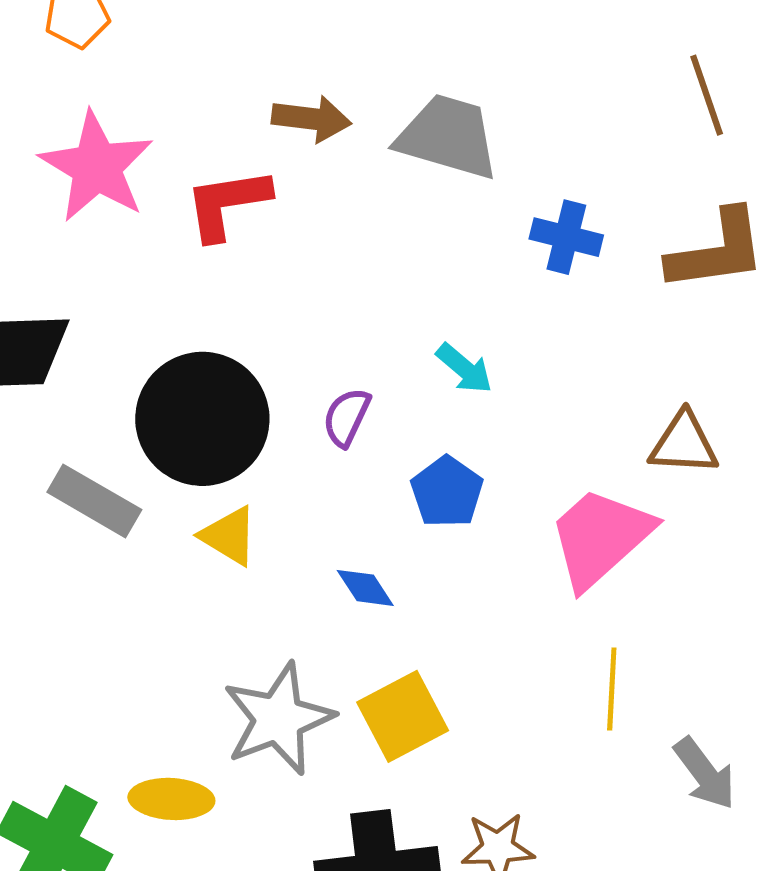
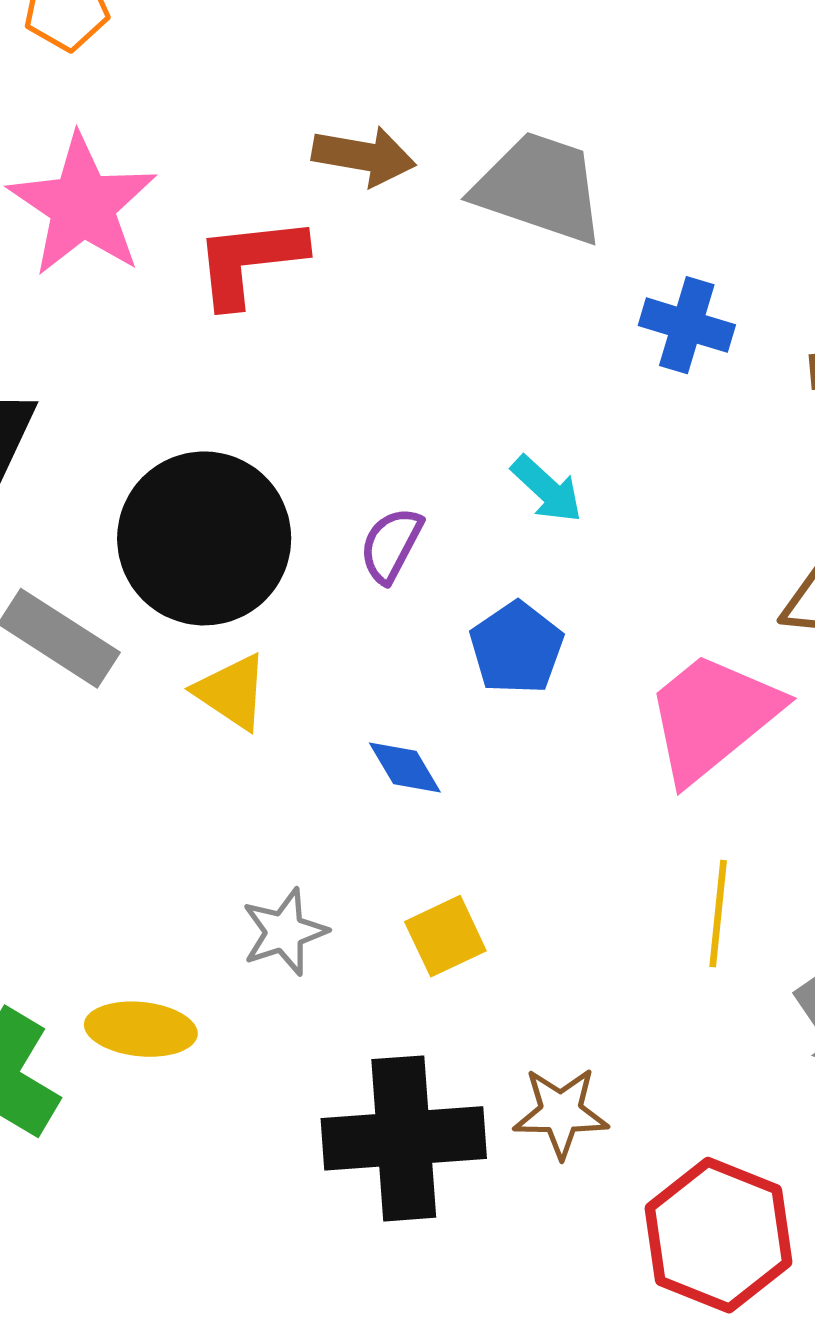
yellow square: (403, 716) -> (445, 936), size x0.7
gray star: (278, 719) -> (284, 932), size x0.6

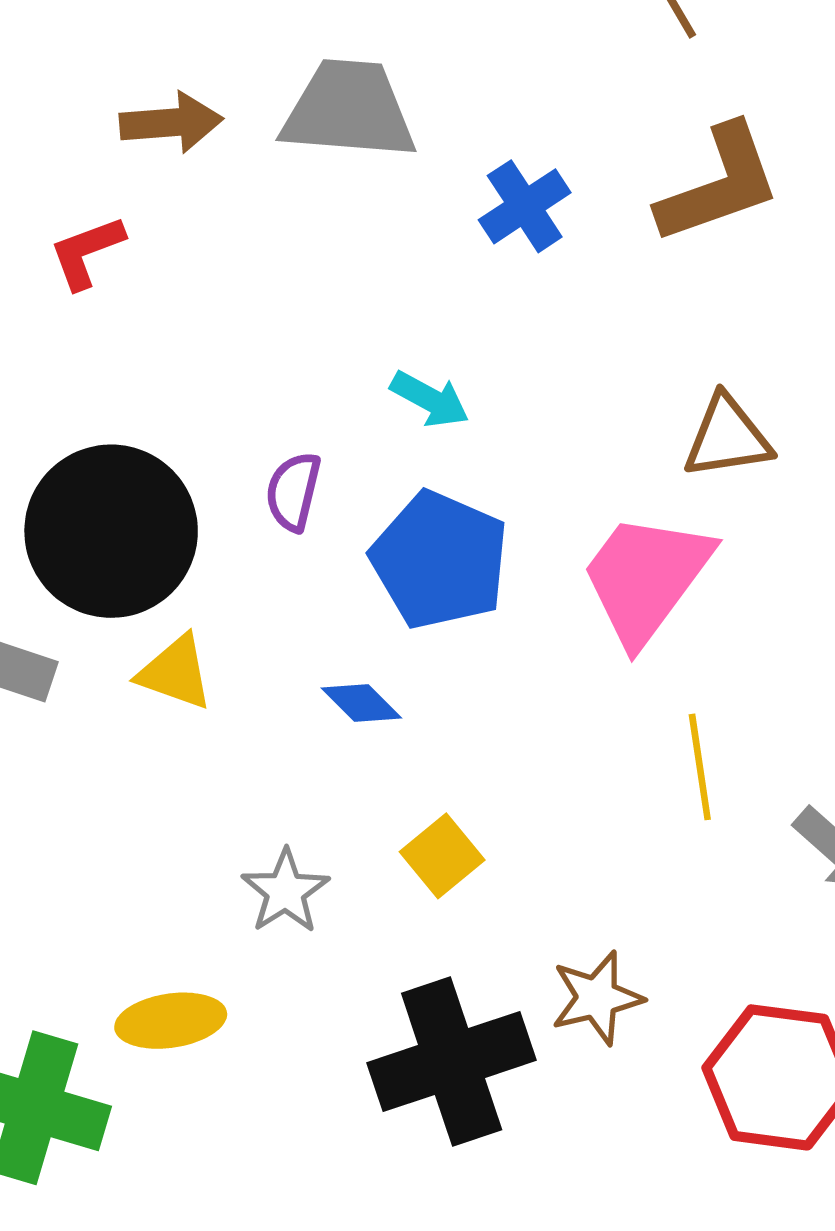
red L-shape: (250, 261) -> (87, 252), size x0.7
blue cross: (687, 325) -> (525, 206), turned -36
blue pentagon: (517, 648) -> (440, 560), size x1.5

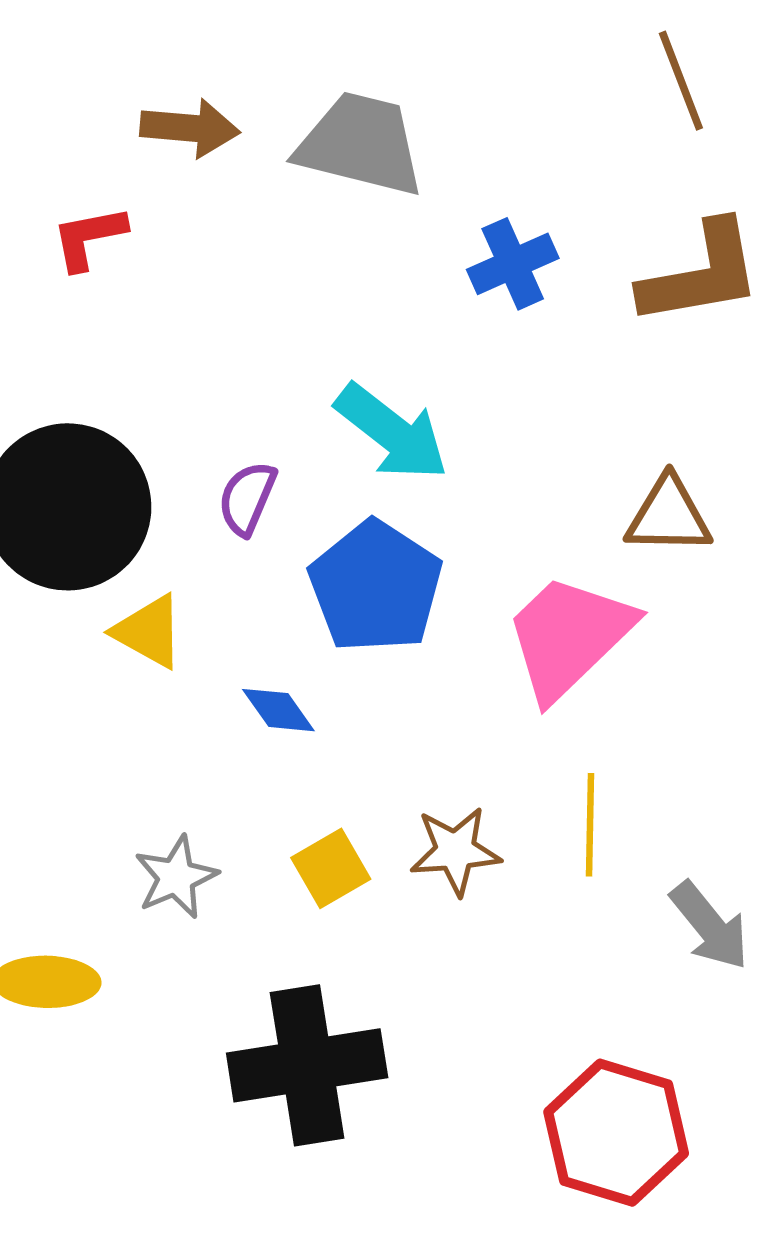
cyan arrow: (430, 399) -> (392, 432), size x1.6
yellow triangle: (175, 672) -> (149, 632), moved
brown star: (597, 998) -> (455, 851), moved

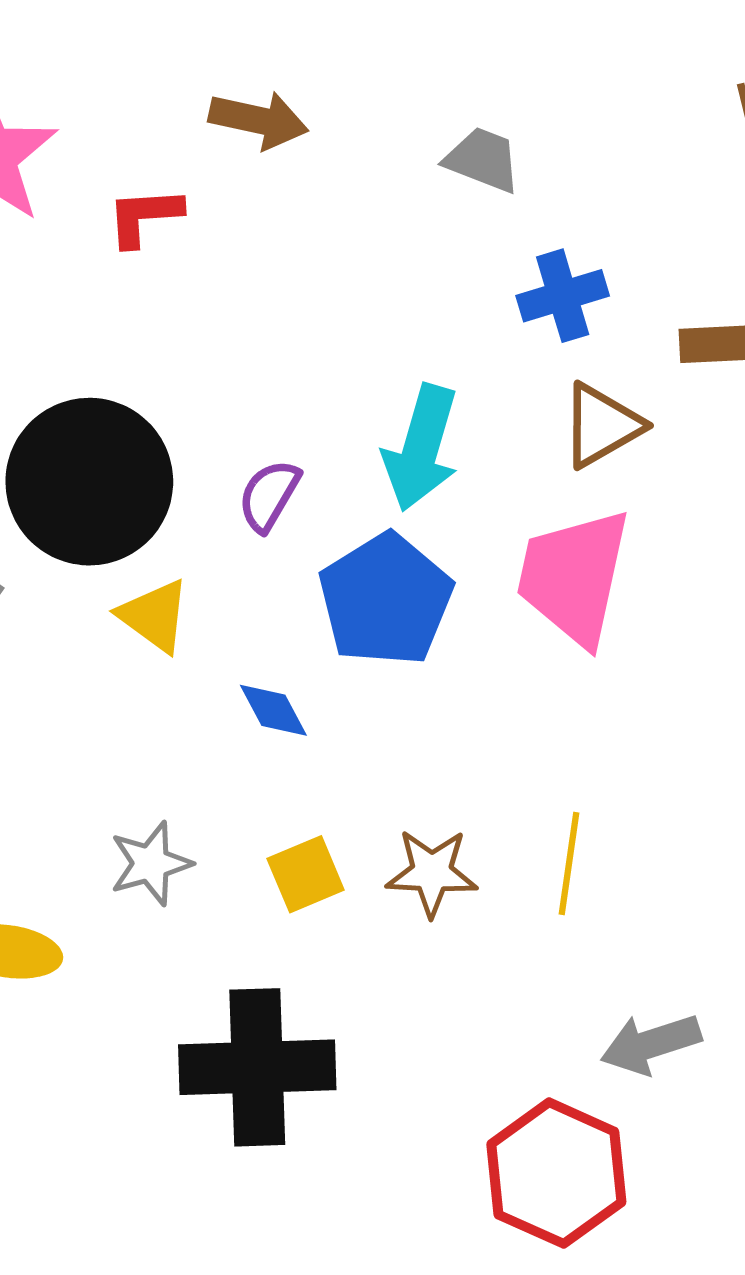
gray trapezoid: (361, 144) -> (483, 160), moved, size x0.6
cyan arrow: (392, 432) -> (421, 448), turned 61
brown triangle: (669, 516) -> (602, 425), moved, turned -38
pink trapezoid: (569, 637) -> (574, 577), moved, turned -41
gray arrow: (710, 926) -> (651, 1044), moved, turned 104

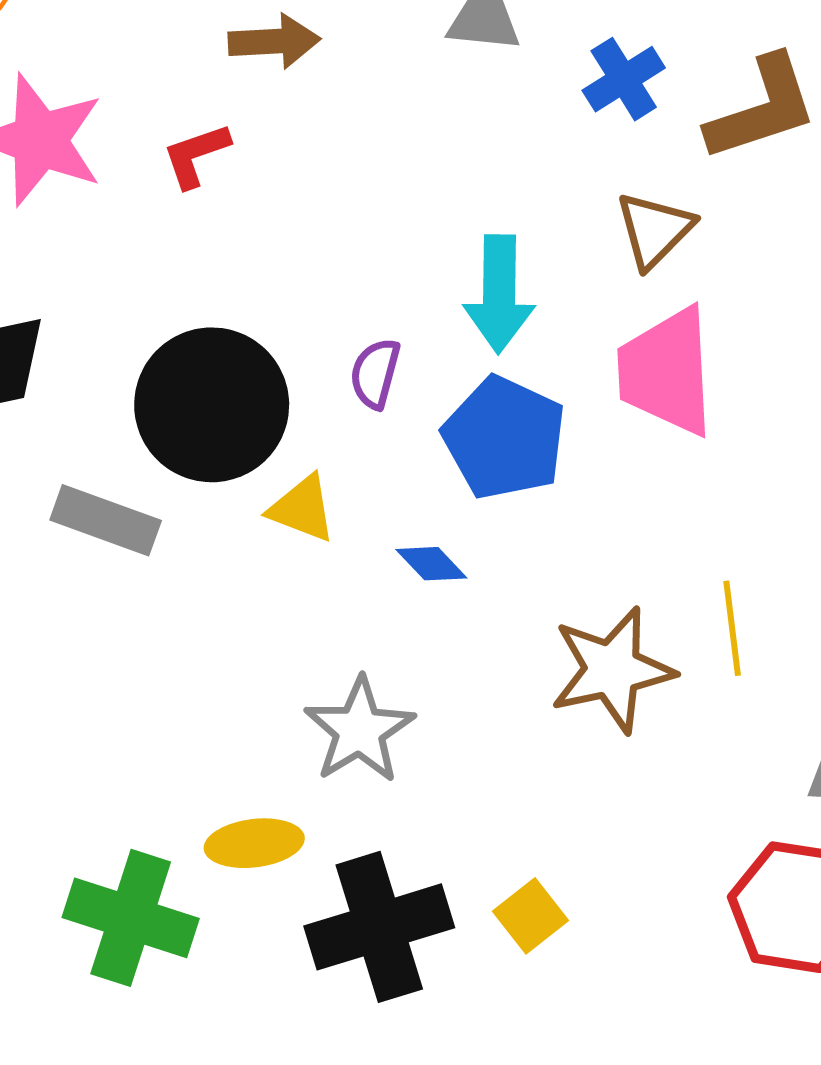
blue cross: (563, 296) -> (624, 79), moved
gray star: (151, 864) -> (359, 730), size x1.4
brown star: (432, 873) -> (612, 670), size x1.5
yellow square: (306, 874) -> (530, 916), moved
black cross: (257, 1067) -> (379, 927), moved

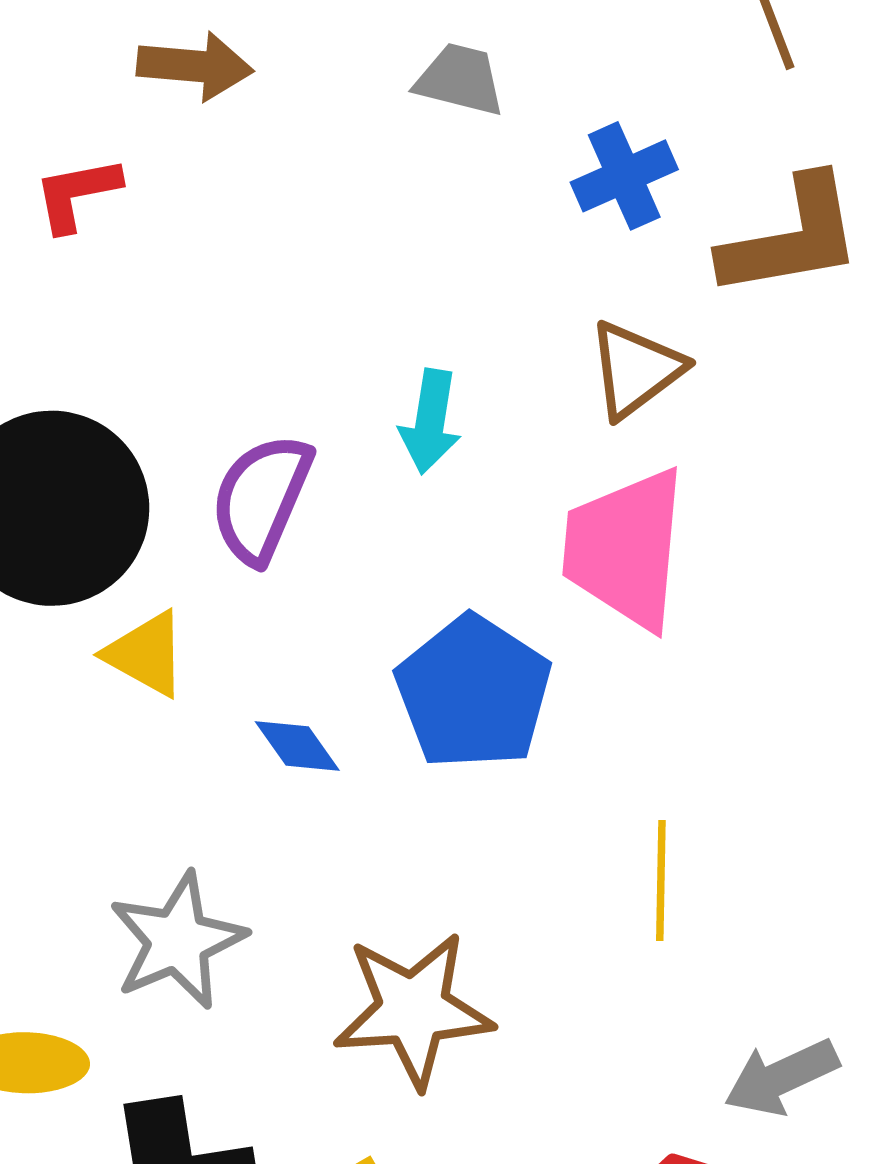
cyan arrow: (499, 294) -> (430, 422), size x0.7
purple semicircle: (375, 373) -> (261, 498), size x1.5
blue pentagon: (504, 438) -> (473, 692), moved
brown star: (612, 670) -> (413, 1010), moved

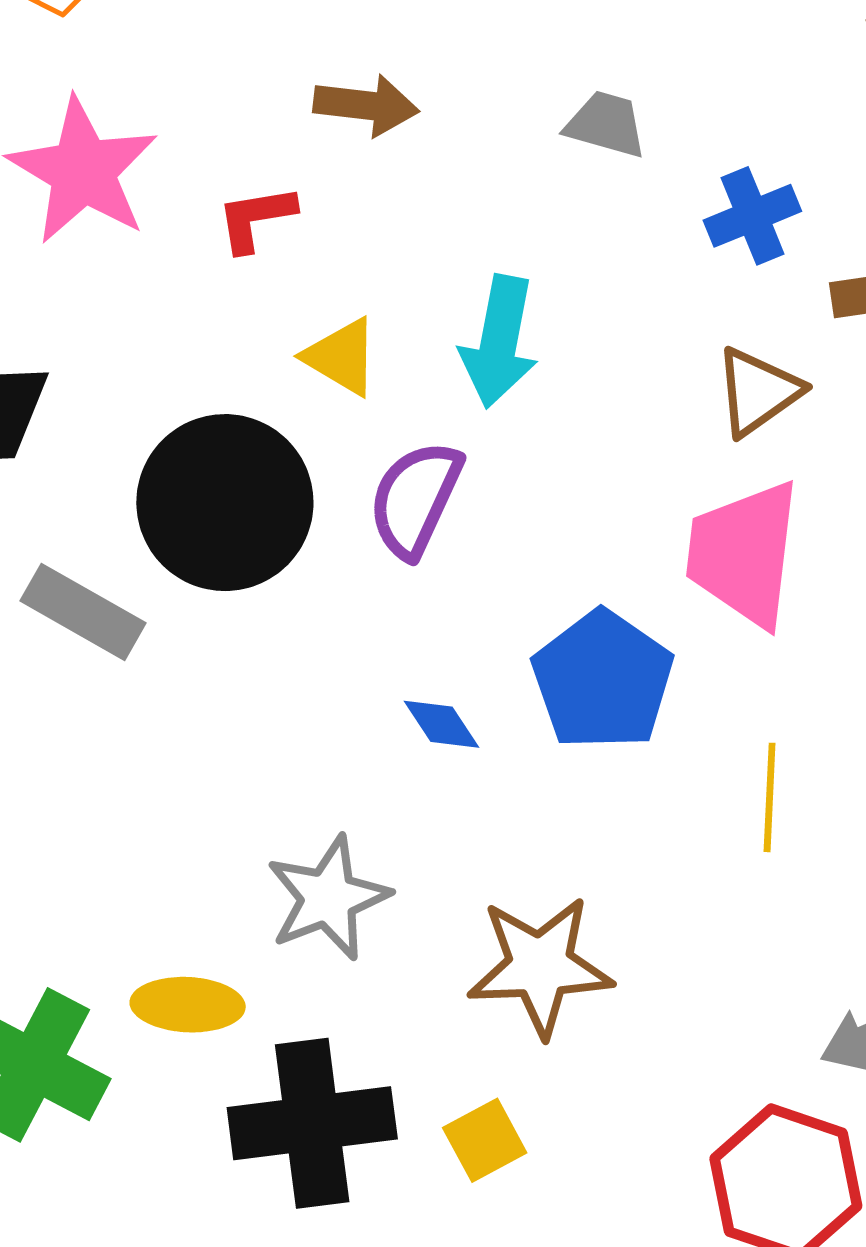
cyan arrow: (430, 422) -> (499, 342), moved, size x1.4
yellow triangle: (146, 654) -> (342, 357), moved
yellow line: (661, 880) -> (770, 797), moved

